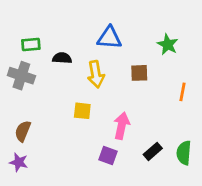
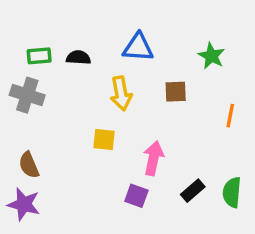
black semicircle: (62, 58) -> (78, 58), moved
brown semicircle: (23, 131) -> (29, 165), turned -45
purple star: (19, 162) -> (24, 204), size x1.4

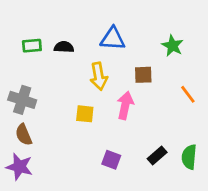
gray cross: (27, 95) -> (22, 100), moved
orange line: (230, 116) -> (188, 94), turned -48
pink arrow: (153, 158) -> (125, 105), moved

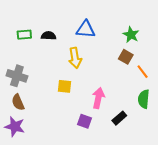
brown square: (143, 75) -> (126, 57), moved, turned 32
pink arrow: (125, 105) -> (98, 98), moved
green semicircle: (189, 157) -> (144, 99), moved

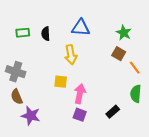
black semicircle: (49, 36) -> (46, 34), turned -96
pink arrow: (98, 98) -> (80, 94), moved
purple star: (15, 127) -> (31, 116), moved

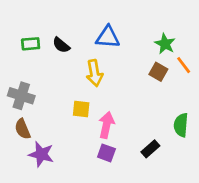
black semicircle: (46, 34) -> (61, 45), turned -48
orange line: (135, 68) -> (184, 65), moved

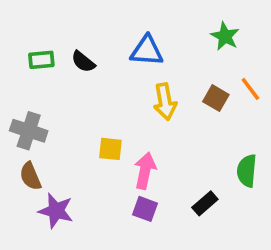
green star: (165, 44) -> (225, 36), moved
yellow arrow: (94, 73) -> (165, 102), moved

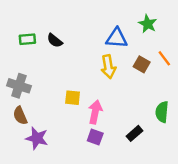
blue triangle: (147, 51) -> (117, 38), moved

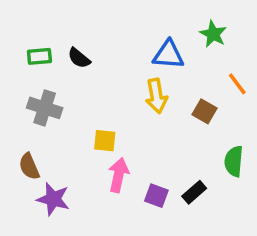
brown square: (142, 64) -> (205, 111), moved
gray cross: (19, 86) -> (45, 108), moved
pink arrow: (95, 112) -> (119, 175), moved
purple square: (95, 137) -> (156, 196), moved

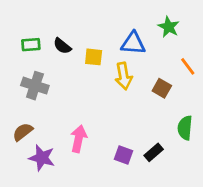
yellow square: (105, 141) -> (94, 57), moved
brown semicircle: (29, 166) -> (23, 132), turned 75
pink arrow: (119, 175) -> (79, 139), moved

